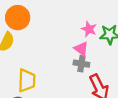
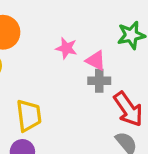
pink star: (89, 29) -> (66, 48), moved

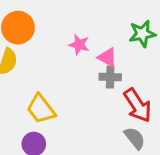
yellow trapezoid: (29, 115) -> (41, 109), turned 148

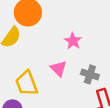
pink triangle: (107, 57) -> (58, 69), moved

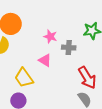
gray cross: (90, 74) -> (69, 48), moved

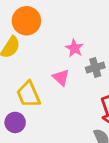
gray cross: (69, 48) -> (95, 68), turned -32

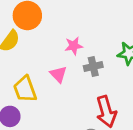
pink star: (74, 48) -> (74, 46), turned 30

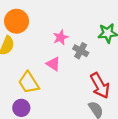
gray cross: (93, 66) -> (81, 51), turned -35

